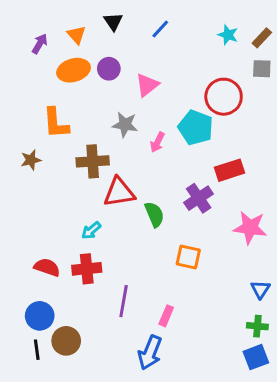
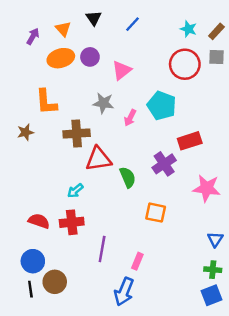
red circle: (224, 97) -> (185, 64), moved

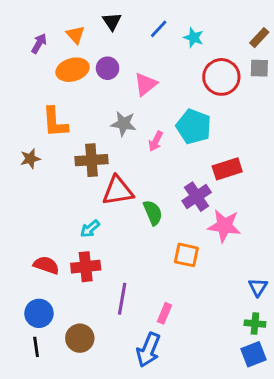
cyan star: (188, 29) -> (194, 38), moved
pink star: (207, 188) -> (224, 226), moved
brown circle: (55, 282) -> (80, 338), moved

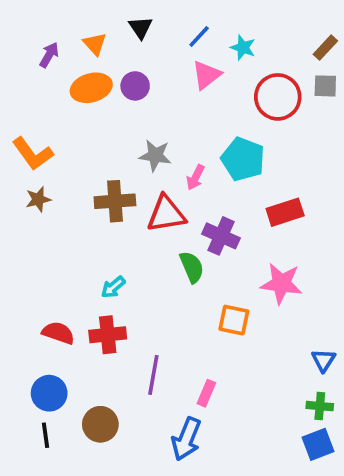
pink triangle: (145, 84) -> (206, 75), moved
orange L-shape: (55, 122) -> (33, 154), moved, turned -32
red triangle: (118, 191) -> (166, 214), moved
purple cross: (197, 197) -> (221, 236), moved, turned -32

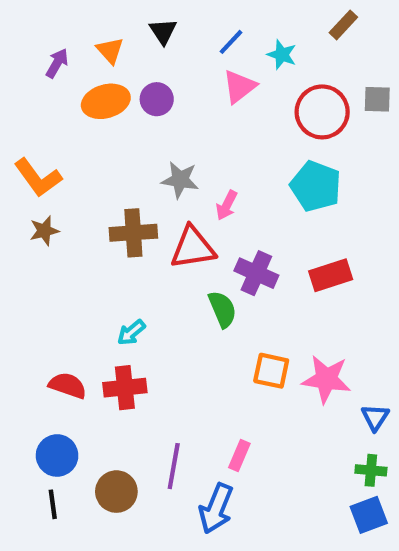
brown rectangle: (325, 48) -> (343, 25), moved
cyan pentagon: (243, 159) -> (316, 186), moved
red rectangle: (285, 212) -> (331, 275), moved
pink star: (281, 283) -> (326, 379), moved
purple line: (153, 375) -> (174, 466), moved

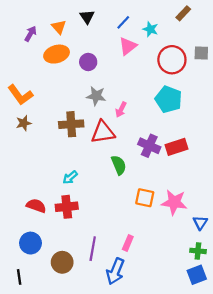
purple circle: (157, 99) -> (88, 62), moved
purple cross: (256, 273) -> (149, 146), moved
black line: (53, 504) -> (19, 277), moved

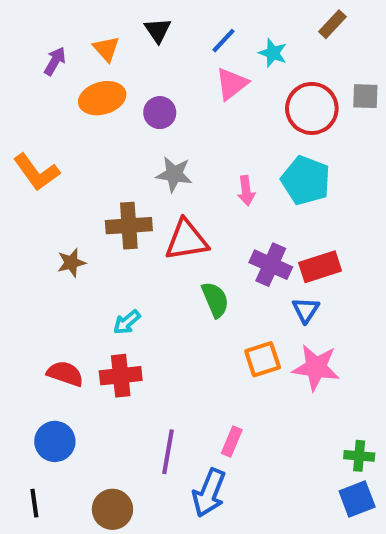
pink arrow: (121, 110) -> (246, 191), moved, turned -35
brown star: (24, 123) -> (71, 263), moved
orange square: (145, 198) -> (263, 359), turned -30
blue triangle: (200, 223) -> (306, 310), moved
brown circle: (62, 262) -> (112, 509), moved

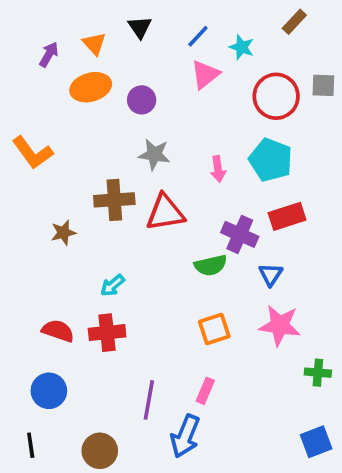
red rectangle: (320, 267) -> (287, 216), moved
green semicircle: (215, 300) -> (211, 265), moved, turned 100
orange square: (263, 359) -> (214, 329), moved
green cross: (359, 456) -> (318, 373), moved

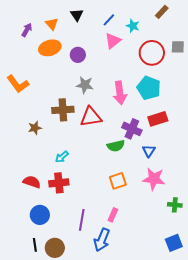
pink arrow: (218, 169) -> (120, 93), size x1.6
blue circle: (49, 391) -> (40, 215), moved
black line: (31, 445) -> (35, 245), moved

